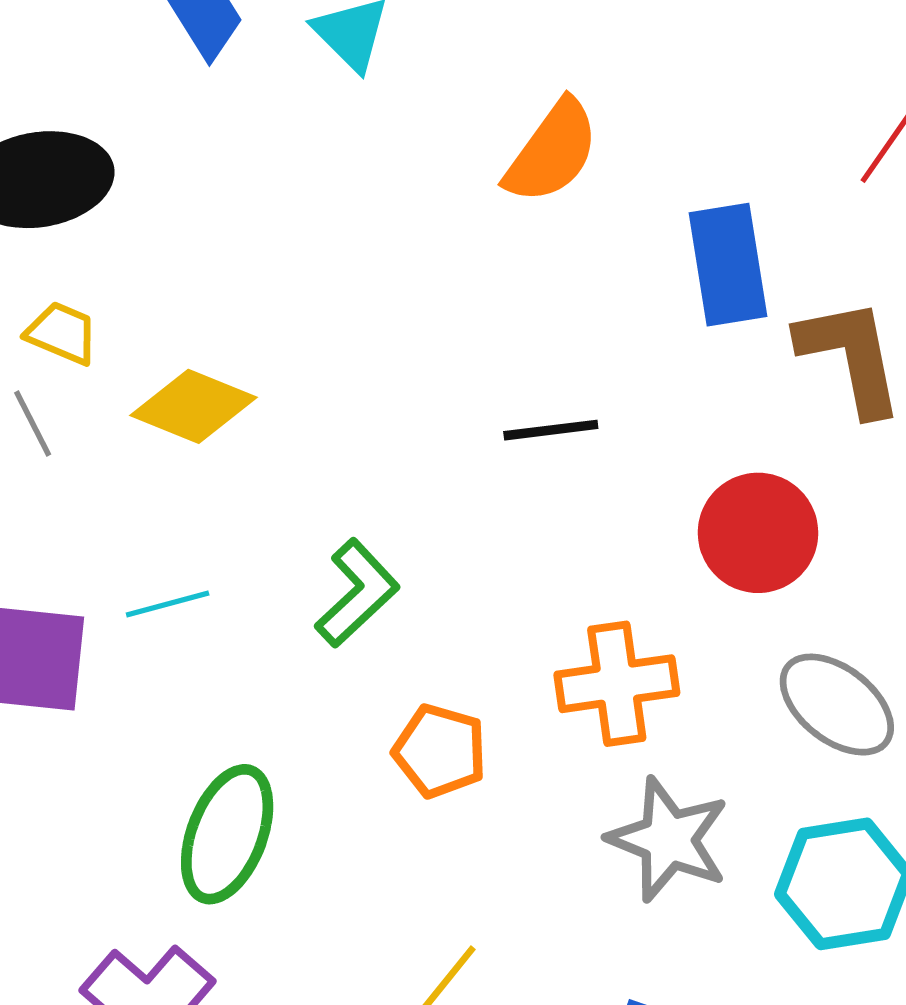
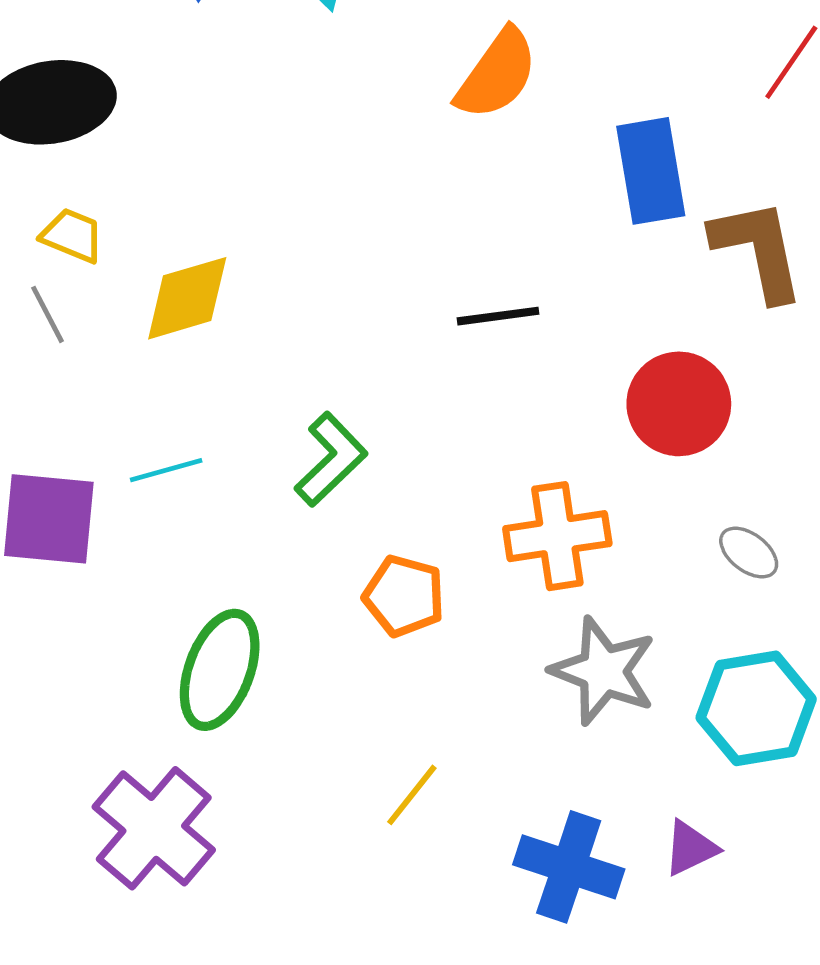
yellow diamond: (193, 406) -> (187, 298), turned -38
gray ellipse: (837, 705) -> (749, 553), size x0.6

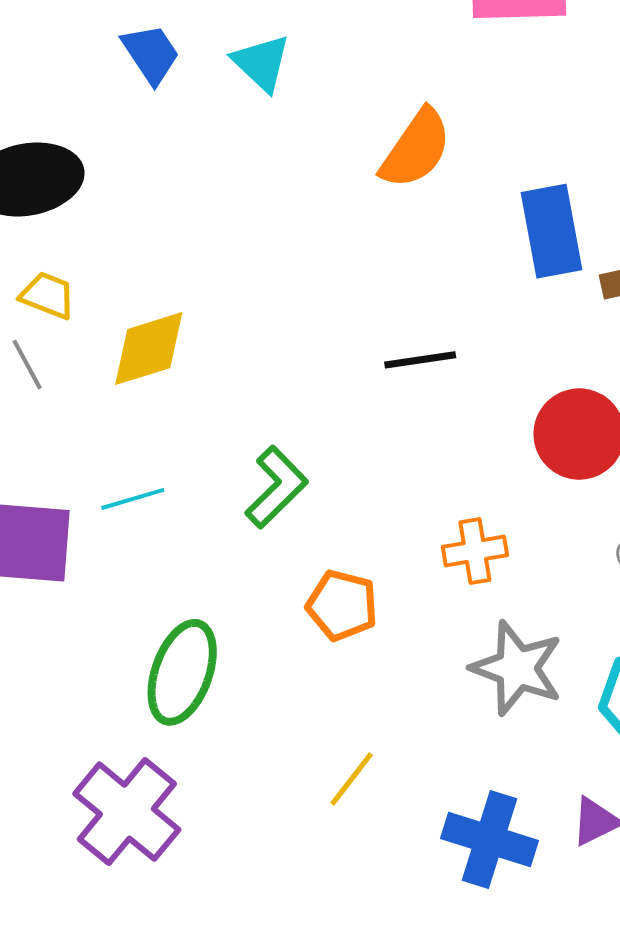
orange cross: (557, 536) -> (475, 551), size x0.7

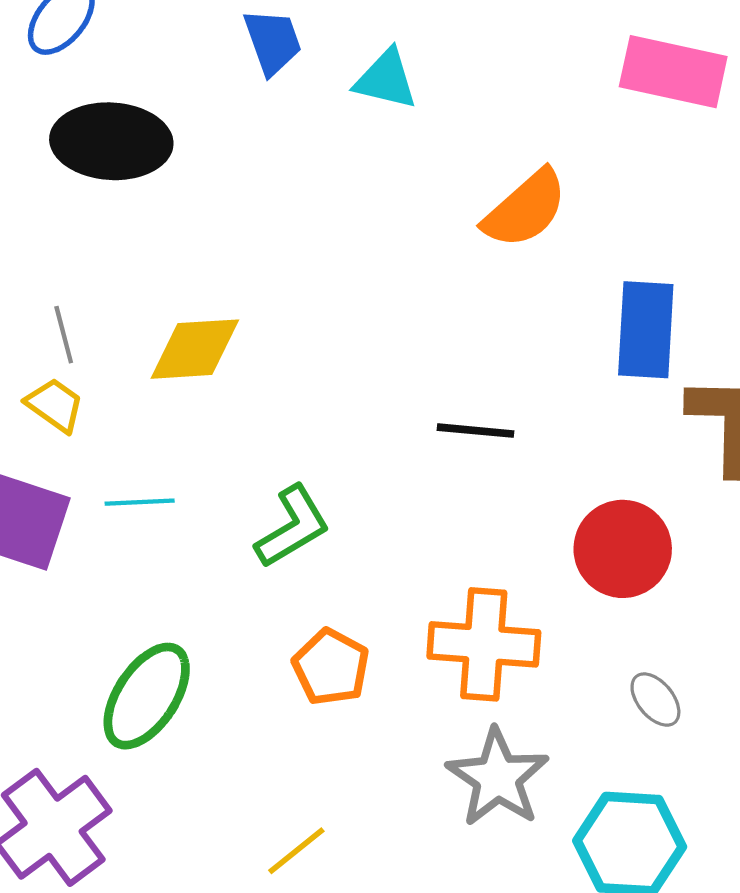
cyan triangle: (261, 63) -> (386, 79), turned -44
yellow trapezoid: (48, 295) -> (55, 405), moved
orange cross: (475, 551) -> (484, 644), size x1.6

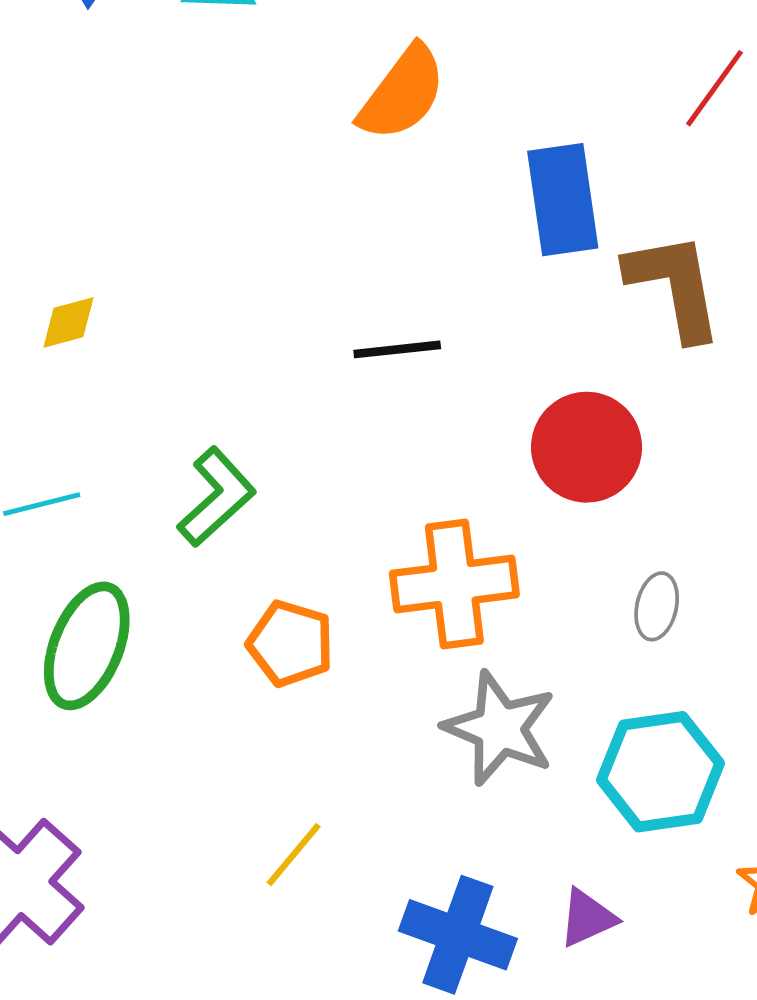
yellow diamond: (195, 349) -> (68, 323), size x0.6
green ellipse: (147, 696) -> (87, 646), moved
gray ellipse: (655, 700) -> (657, 606), turned 64

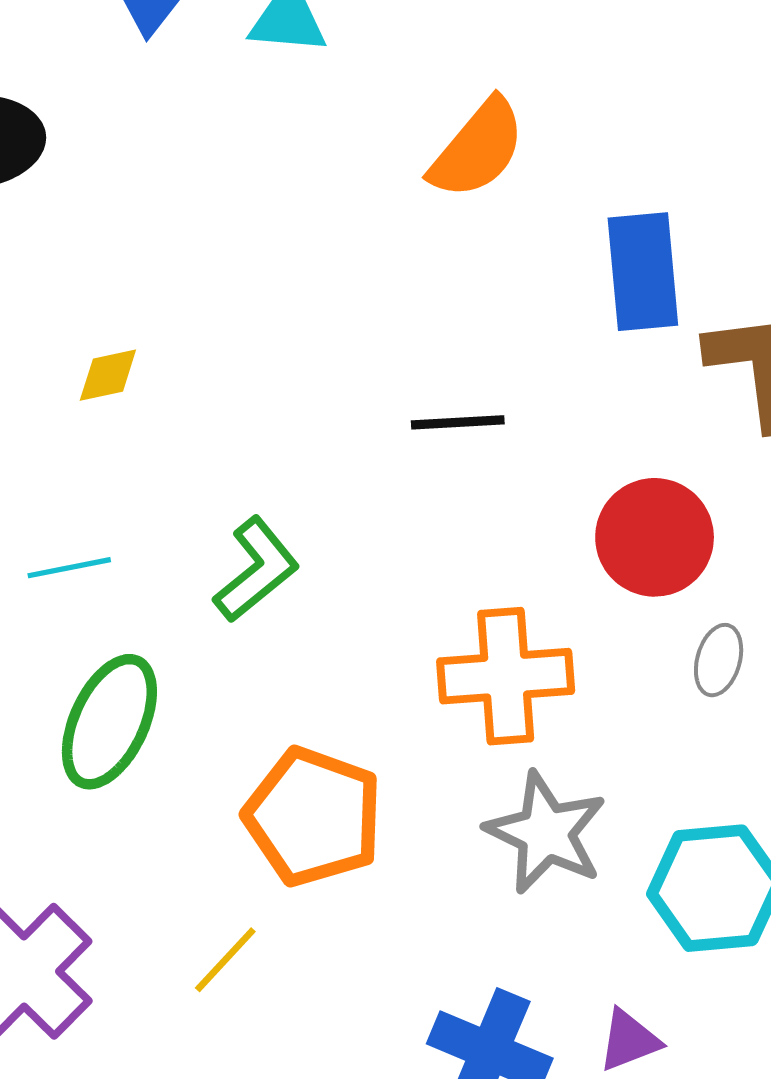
gray ellipse: (657, 606) -> (719, 660), moved
orange pentagon: (290, 643) -> (313, 817), moved, size x1.5
yellow line: (294, 855) -> (225, 960), moved

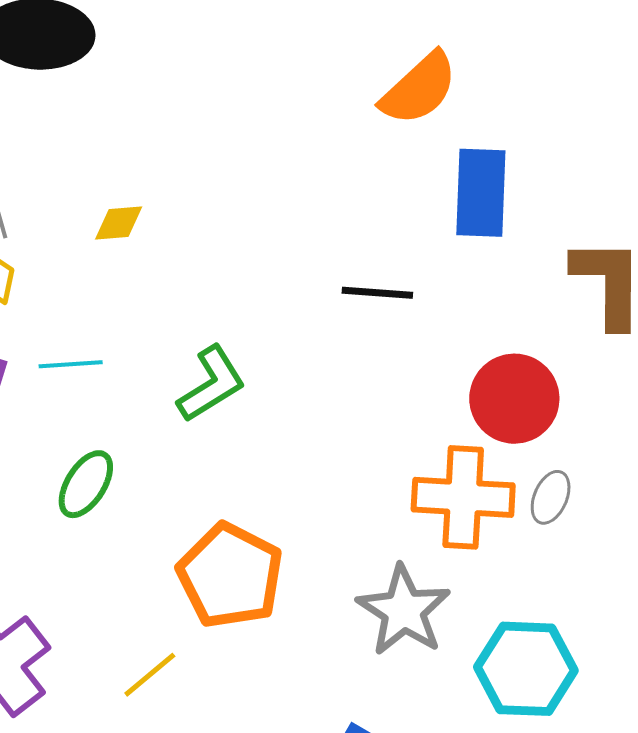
blue rectangle: (643, 272) -> (481, 193), moved
orange cross: (506, 676) -> (463, 497), moved
green ellipse: (109, 722) -> (86, 484), size x0.7

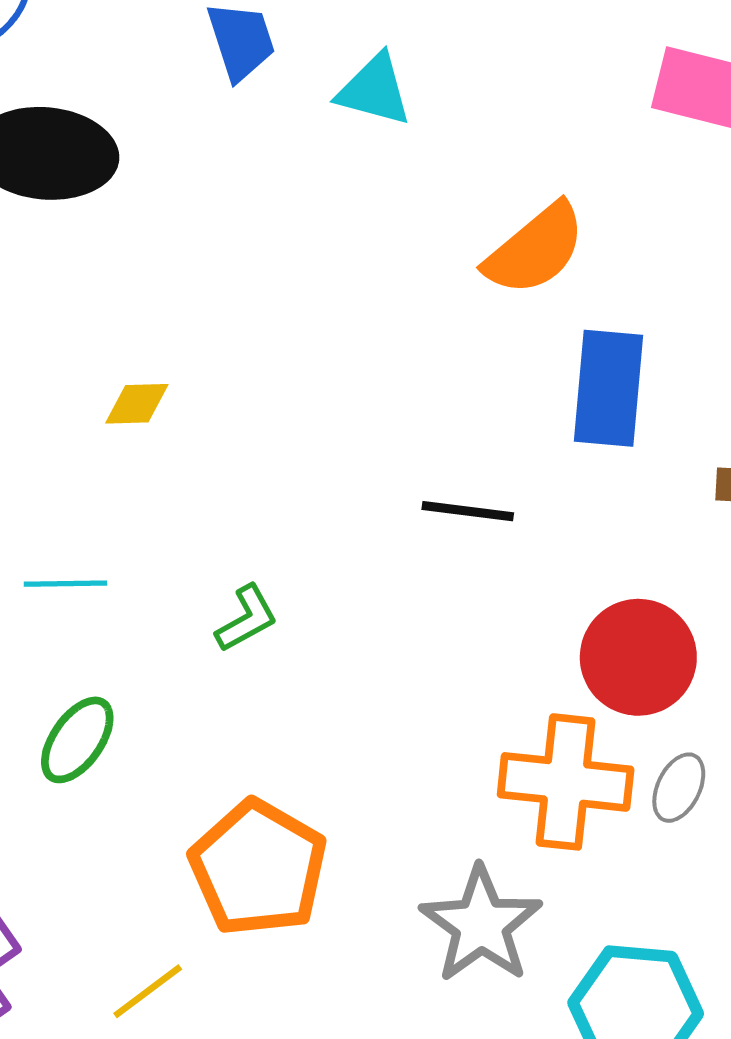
green L-shape: (211, 384) -> (247, 619), size x0.7

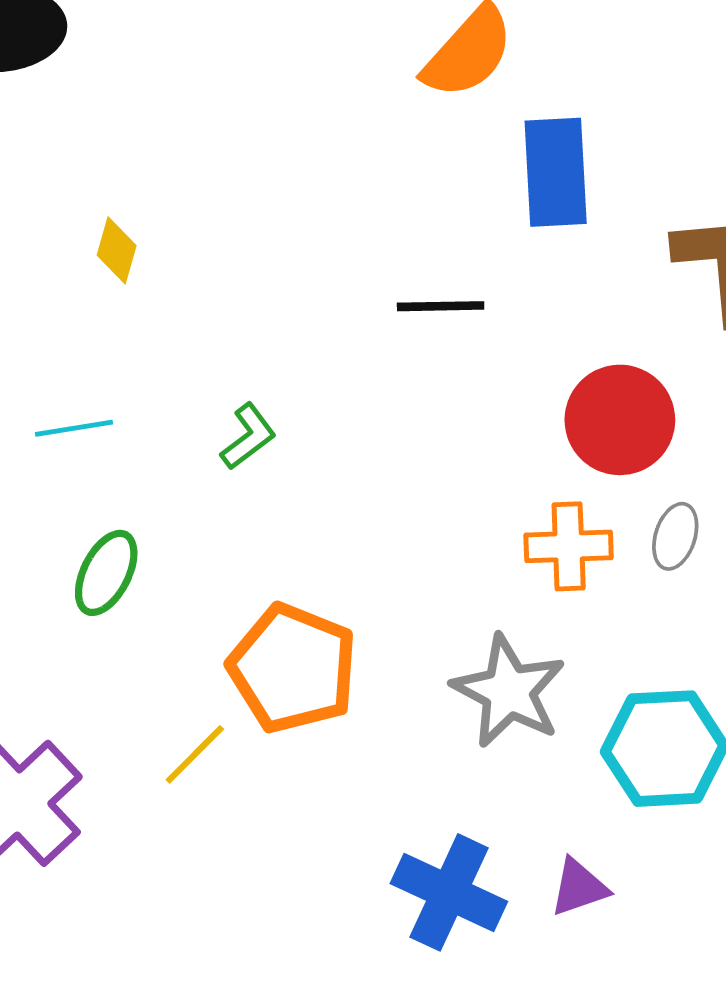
yellow diamond: (137, 404) -> (117, 250), turned -64
orange cross: (566, 782) -> (569, 546), size x0.7
yellow line: (148, 991) -> (195, 754), moved

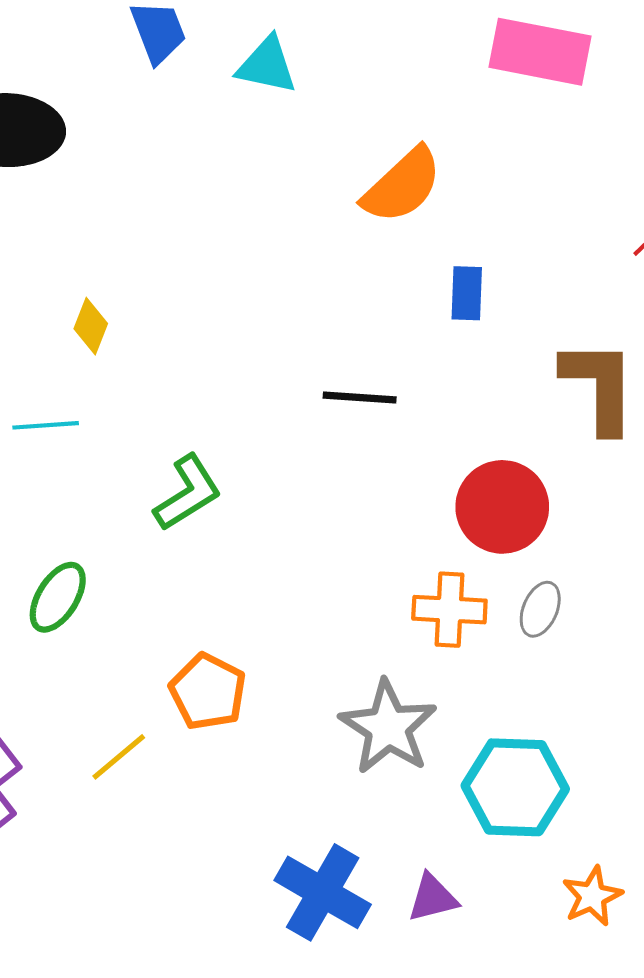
blue rectangle: (556, 172) -> (467, 293), size x0.6
cyan line: (74, 428) -> (46, 425), moved
green L-shape: (248, 437) -> (188, 493), size x1.4
orange pentagon: (293, 668) -> (208, 692), size x0.7

